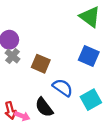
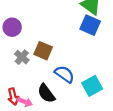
gray cross: (13, 56) -> (22, 57), moved
blue square: (89, 56) -> (90, 25), moved

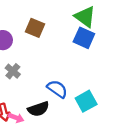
brown square: (43, 51) -> (35, 28), moved
black semicircle: (46, 93) -> (38, 109), turned -72

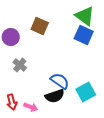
black semicircle: (38, 109) -> (55, 96), moved
pink arrow: (16, 118) -> (31, 107), moved

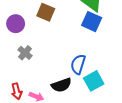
blue semicircle: (60, 81) -> (78, 64), moved, turned -108

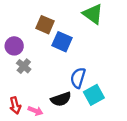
blue square: (92, 22) -> (62, 42), moved
purple circle: (16, 24) -> (14, 46), moved

